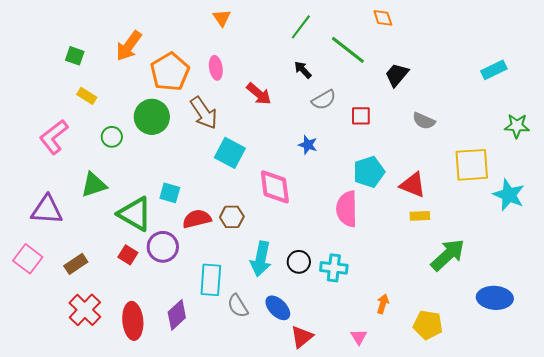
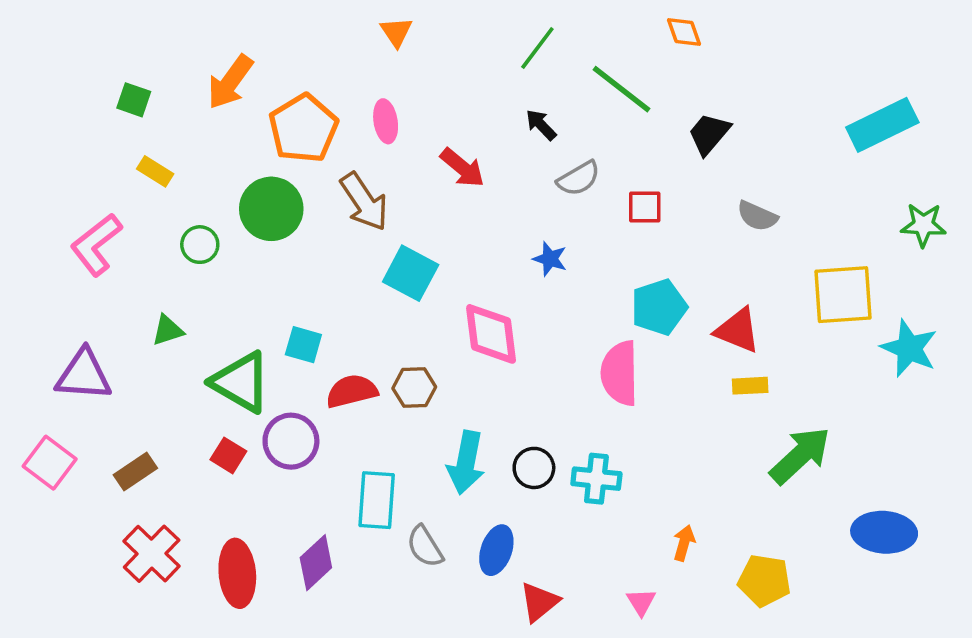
cyan rectangle: (494, 70) -> (882, 125), size x1.5
green triangle: (94, 185) -> (168, 330), size x0.7
blue ellipse: (278, 308) -> (496, 550), turned 64

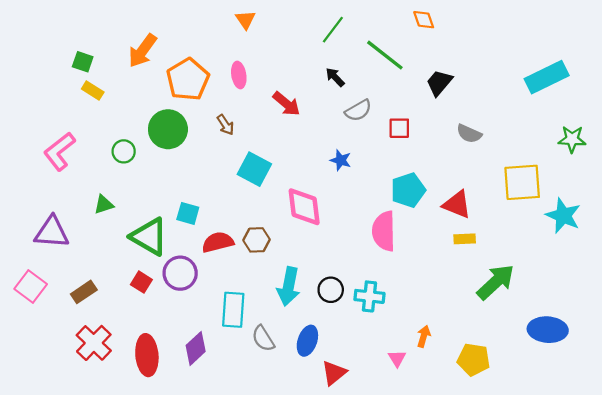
yellow rectangle: (155, 171) -> (93, 90), moved
brown arrow: (364, 202) -> (226, 125), size x0.6
pink triangle: (641, 602) -> (397, 358), moved

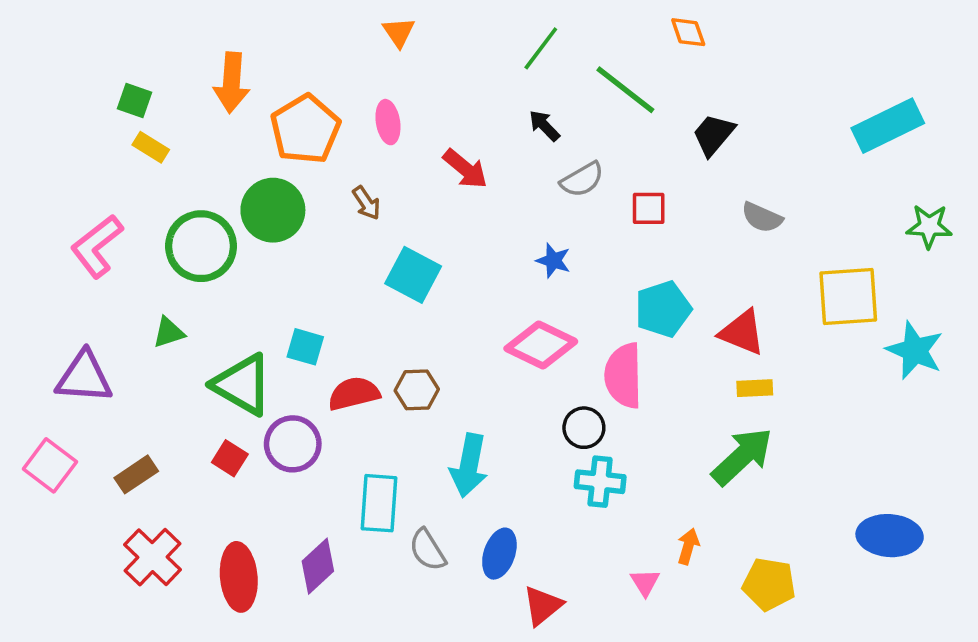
orange arrow: (142, 51) -> (232, 83), turned -32
green circle: (124, 151) -> (201, 246), size x1.8
pink diamond: (304, 207) -> (541, 345), moved, turned -57
green arrow: (496, 282) -> (742, 456), moved
black circle: (331, 290) -> (584, 428), moved

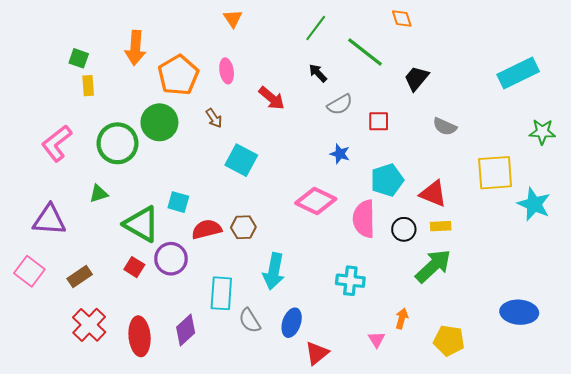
yellow rectangle: (151, 147) -> (88, 86), turned 54
blue star: (553, 261) -> (340, 154), moved
black circle: (584, 428) -> (404, 229), moved

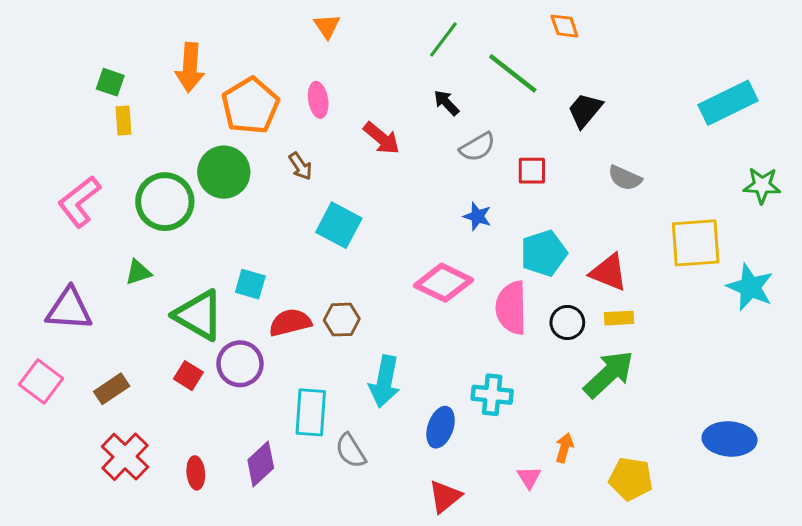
blue ellipse: (292, 323) -> (441, 427), moved
red ellipse: (140, 336) -> (196, 473), size x0.6

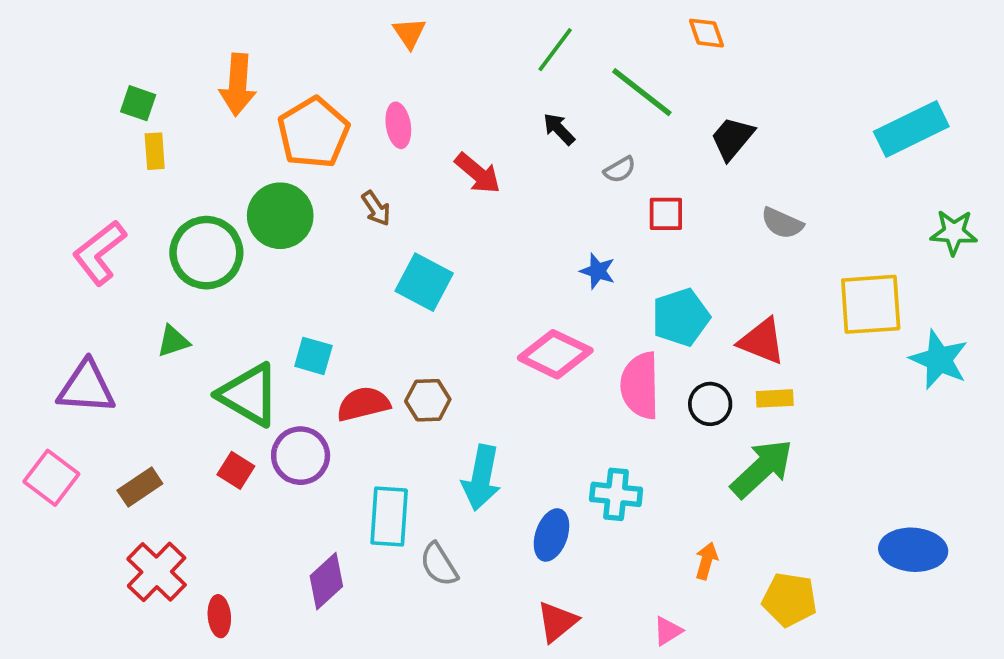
gray semicircle: (477, 147) -> (620, 170), moved, size x0.7
red ellipse: (196, 473) -> (219, 616), moved
pink triangle: (529, 477) -> (668, 631), moved, turned 30

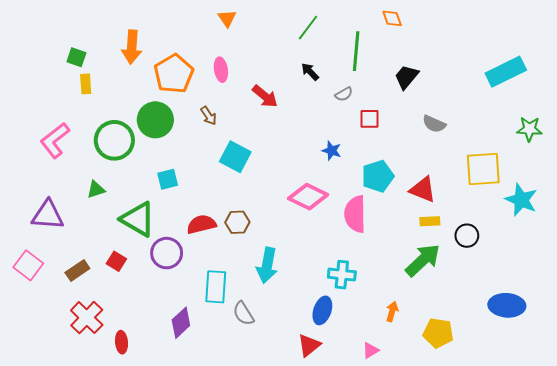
green line: (642, 92) -> (356, 51), turned 57
cyan square: (313, 356) -> (168, 179), moved, turned -30
black circle: (710, 404) -> (467, 236), moved
red square: (236, 470) -> (116, 261), moved
blue ellipse: (551, 535) -> (322, 310), moved

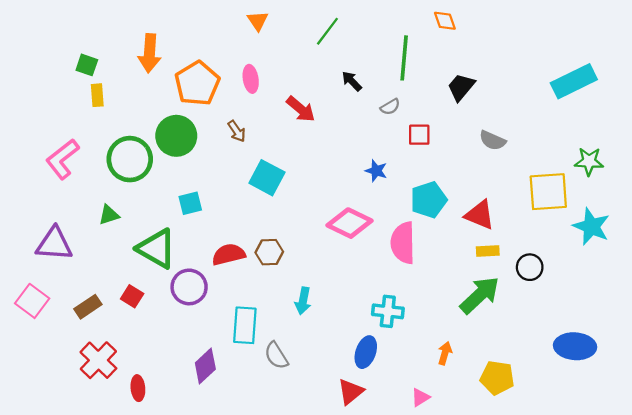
green line: (308, 28) -> (327, 31), moved
green star: (529, 129) -> (589, 161), moved
cyan arrow: (267, 265) -> (303, 301), size x0.7

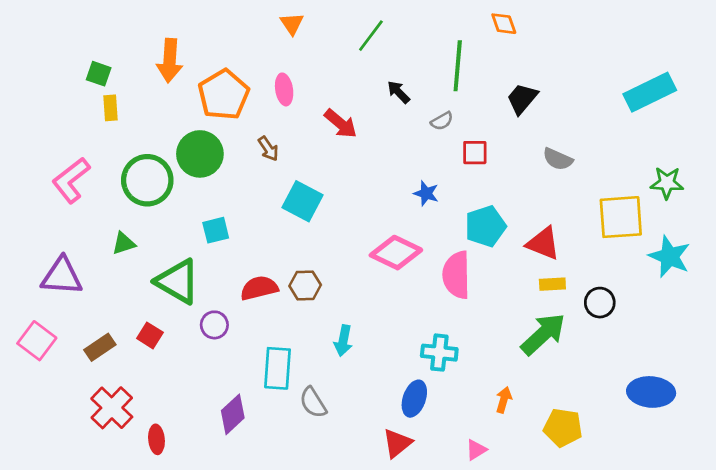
purple circle: (189, 287) -> (214, 325), size x0.7

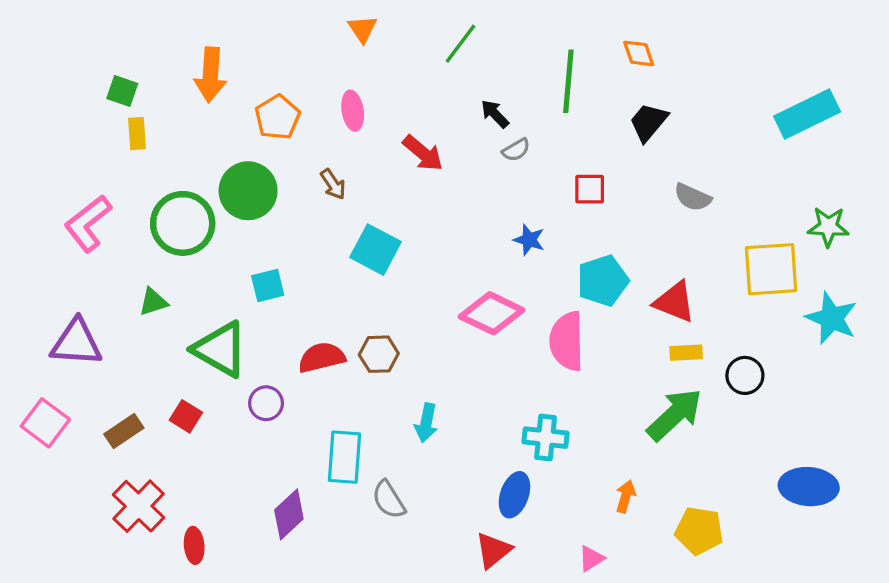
orange diamond: (504, 24) -> (639, 53), moved
orange pentagon: (224, 95) -> (277, 117), size x0.7
gray semicircle: (442, 121) -> (516, 150), moved

